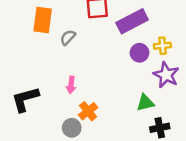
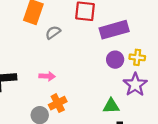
pink arrow: (71, 85) -> (47, 76), turned -105

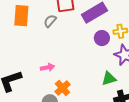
gray semicircle: (53, 32) -> (50, 21), moved

